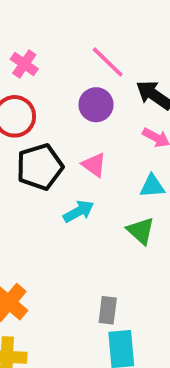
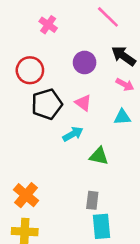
pink line: (108, 62) -> (108, 17), moved
pink cross: (24, 64) -> (48, 25), moved
green triangle: (141, 231) -> (99, 156), moved, turned -30

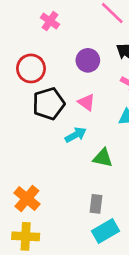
cyan rectangle: (101, 226) -> (105, 231), turned 65

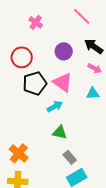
pink triangle: (87, 102) -> (63, 82), size x1.5
green triangle: (103, 158) -> (60, 132), moved
gray rectangle: (96, 204) -> (70, 157), turned -48

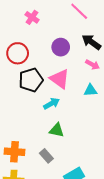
orange cross: (19, 153) -> (15, 152), turned -36
gray rectangle: (70, 157) -> (46, 156), moved

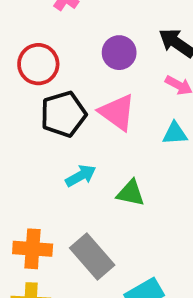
cyan arrow: (51, 104) -> (81, 176), moved
green triangle: (57, 130) -> (131, 193), moved
gray rectangle: (46, 156) -> (92, 257), size x1.6

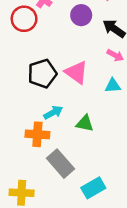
purple circle: (119, 53) -> (81, 15), moved
red circle: (38, 64) -> (24, 19), moved
orange cross: (33, 249) -> (37, 134), moved

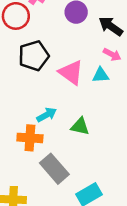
black pentagon: (42, 74) -> (34, 56), moved
cyan triangle: (113, 86) -> (101, 75), moved

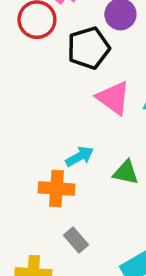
black pentagon: (34, 56) -> (88, 48), moved
gray rectangle: (54, 169) -> (76, 240), moved, size x0.6

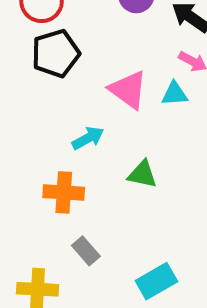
black pentagon: (88, 48) -> (56, 53), moved
cyan arrow: (80, 156) -> (88, 138), moved

